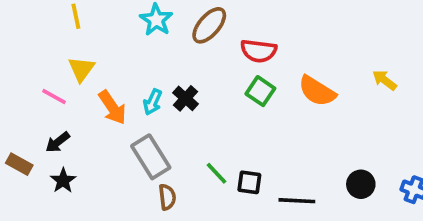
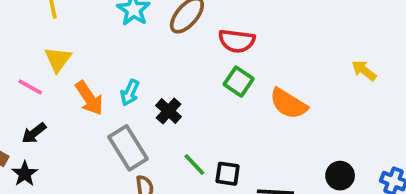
orange semicircle: (317, 91) -> (288, 104), moved
black cross: (185, 98) -> (169, 111), moved
black star: (63, 181) -> (25, 174), moved

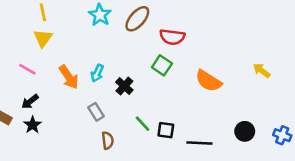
yellow triangle: (58, 59) -> (43, 38), moved
yellow arrow: (364, 70) -> (262, 71), moved
green square: (239, 82) -> (162, 65), moved
gray rectangle: (128, 148) -> (96, 112), size x0.6
black star: (25, 174) -> (33, 125), moved

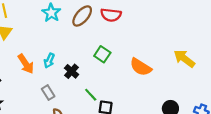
red semicircle: (172, 37) -> (111, 15), moved
yellow arrow: (262, 71) -> (184, 59), size x1.5
green line: (143, 124) -> (91, 95), moved

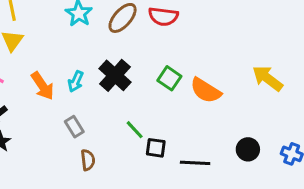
green square: (102, 54) -> (169, 78), moved
black cross: (72, 71) -> (115, 75), moved, size x1.5

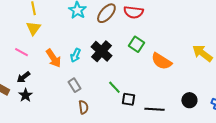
green square: (169, 78) -> (136, 44), moved

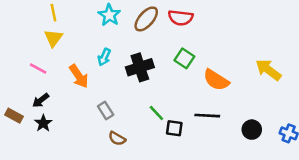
black cross: (101, 51) -> (140, 67), turned 30
cyan arrow: (75, 55) -> (104, 57), moved
brown semicircle: (83, 107) -> (117, 138), turned 128
black line: (154, 109) -> (207, 116), moved

